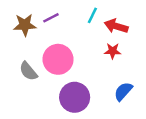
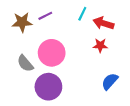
purple circle: (75, 97) -> (48, 87), moved

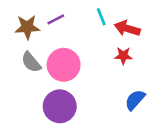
cyan line: (82, 14) -> (101, 17), turned -48
gray semicircle: (25, 63) -> (31, 62), moved

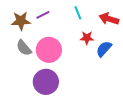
red arrow: (127, 28) -> (109, 19), moved
red star: (123, 56) -> (87, 38), moved
blue semicircle: (135, 100) -> (104, 49), moved

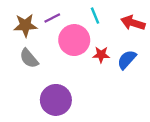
red star: (87, 38) -> (101, 55), moved
pink circle: (49, 50) -> (74, 40), moved

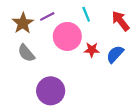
red arrow: (133, 23) -> (121, 21), turned 35
brown star: (25, 25) -> (23, 23), turned -30

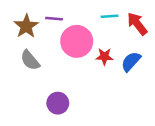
cyan line: (86, 14) -> (109, 16), moved, turned -72
purple line: (47, 16) -> (54, 19), turned 32
purple circle: (51, 91) -> (58, 103), size x0.7

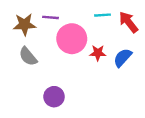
brown star: (26, 26) -> (24, 25), turned 30

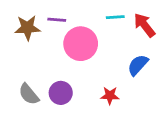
red star: (98, 53) -> (110, 96), moved
gray semicircle: (28, 56) -> (29, 94), moved
purple circle: (54, 97) -> (61, 93), moved

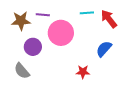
purple circle: (61, 93) -> (33, 47), moved

